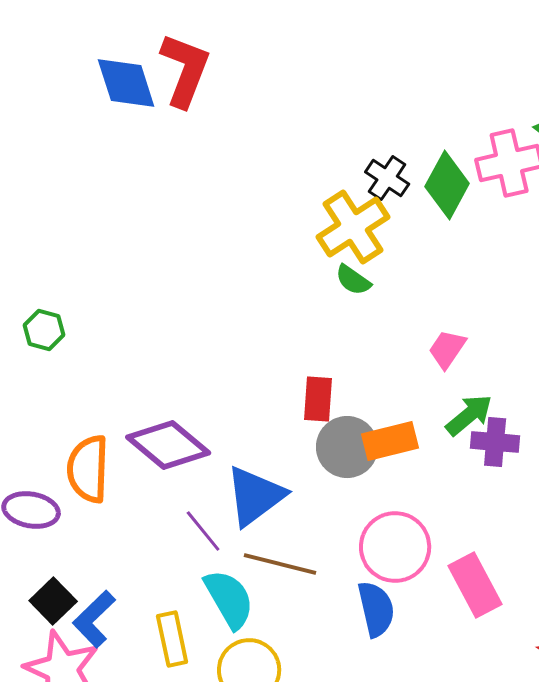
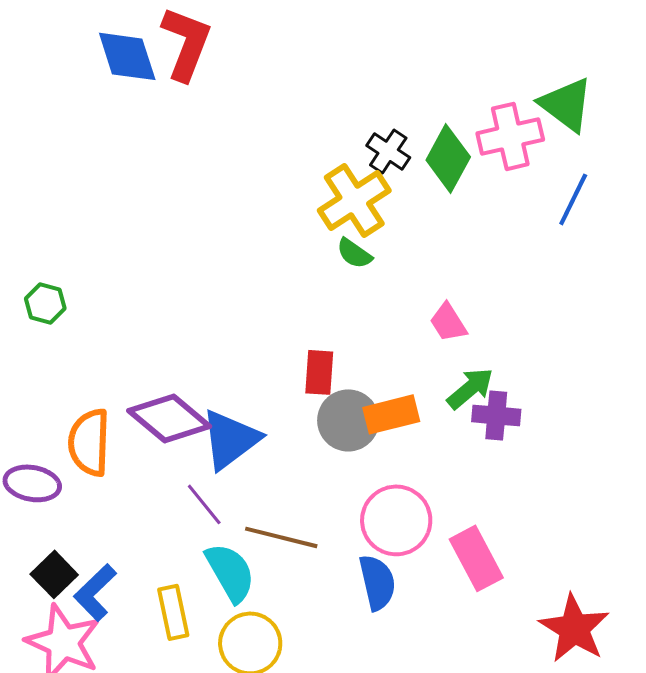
pink trapezoid: (447, 349) -> (448, 322), turned -66
blue triangle: (255, 496) -> (230, 439), moved

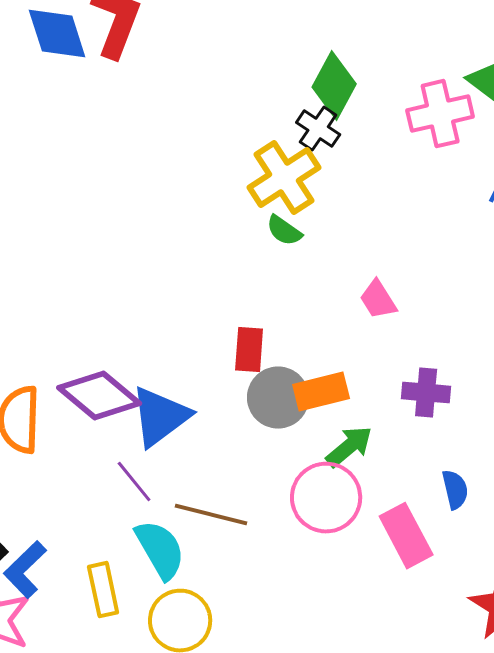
green diamond: (448, 158) -> (334, 86), moved
green arrow: (470, 388) -> (349, 447), moved
blue semicircle: (377, 582) -> (455, 490), moved, size x0.7

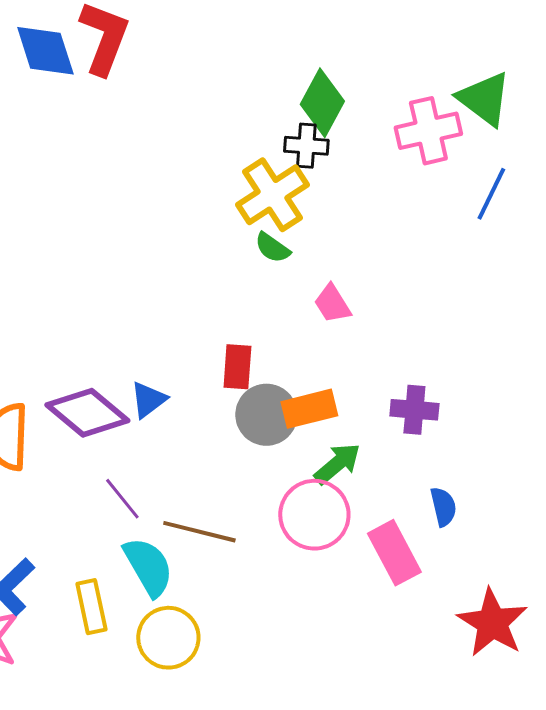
black cross: (318, 129) -> (306, 146), turned -30
pink trapezoid: (378, 300) -> (332, 304), moved
blue triangle: (160, 417) -> (148, 400), moved, size x0.6

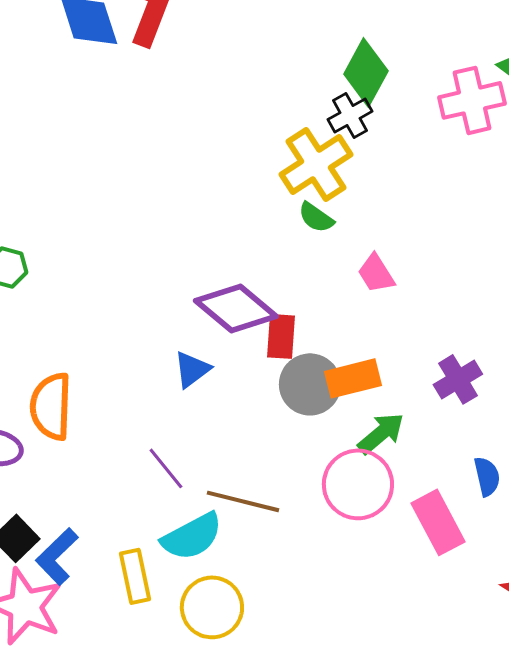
black cross: (306, 146) -> (350, 115), turned -33
purple cross: (414, 410) -> (458, 379), turned -36
purple diamond: (87, 413) -> (236, 308), moved
cyan semicircle: (148, 567) -> (192, 536), turned 92

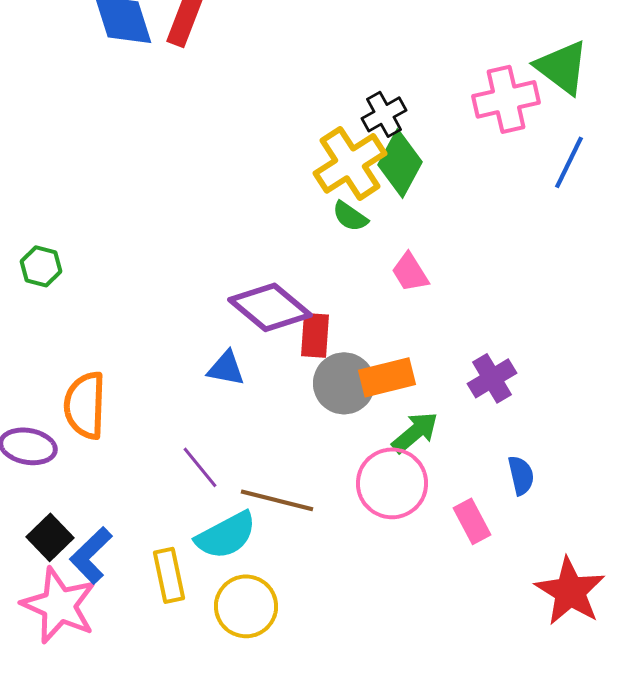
green diamond: (366, 72) -> (400, 163), moved
blue triangle: (192, 369) -> (226, 368), turned 48
pink rectangle: (438, 522) -> (472, 521), size x0.7

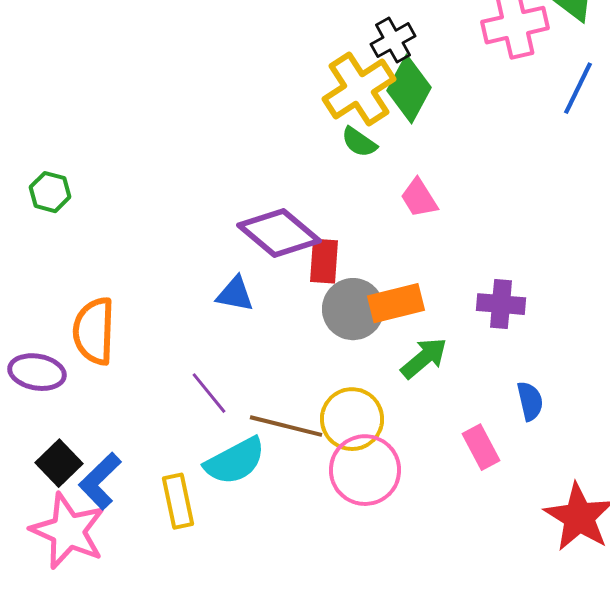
purple cross: (492, 378) -> (501, 304), turned 36
pink circle: (392, 483) -> (365, 470), moved
yellow circle: (246, 606) -> (352, 419), moved

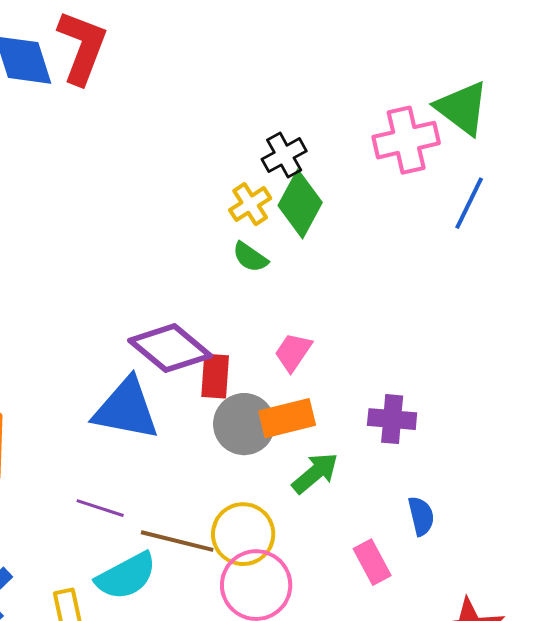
yellow cross: (359, 89) -> (250, 204), size x0.6
pink trapezoid: (419, 198) -> (293, 352), moved, turned 66
blue triangle: (235, 294) -> (126, 409), size x1.8
purple line: (209, 393) -> (100, 508), turned -33

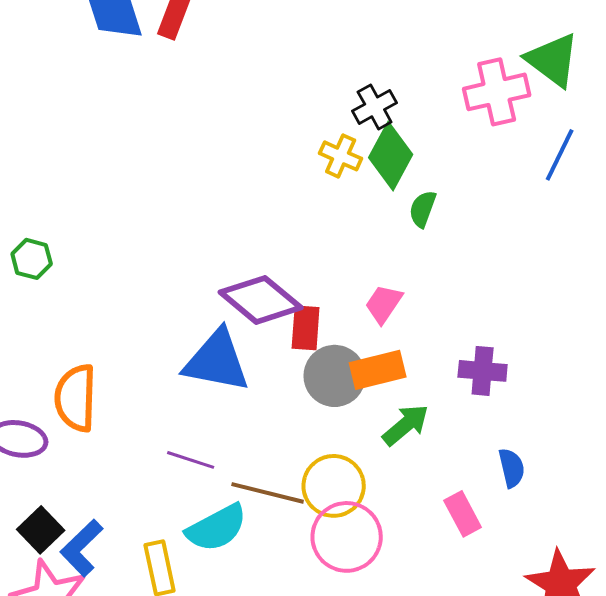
yellow cross: (250, 204) -> (341, 156), turned -33
green semicircle: (250, 257) -> (423, 209), moved, turned 75

